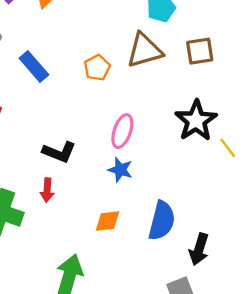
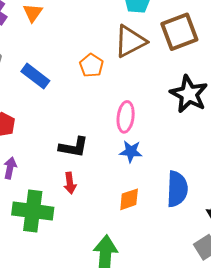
brown square: (200, 51) -> (179, 32), size x1.4

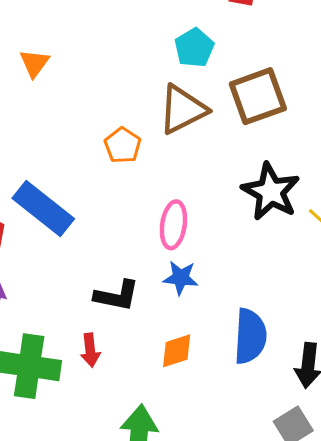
blue rectangle: (35, 76) -> (43, 208), moved, size x1.4
black L-shape: (74, 147) -> (117, 296), moved
red arrow: (70, 183) -> (90, 350), moved

